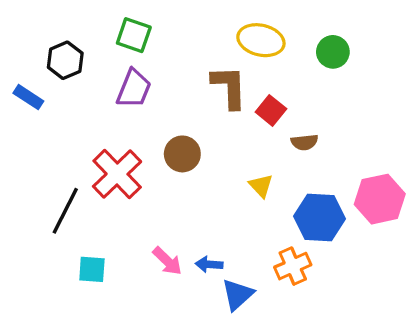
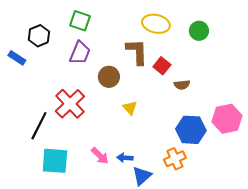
brown circle: (182, 154) -> (109, 77), moved
yellow triangle: (261, 186) -> (130, 108), moved
cyan square: (92, 269) -> (55, 161), size x1.6

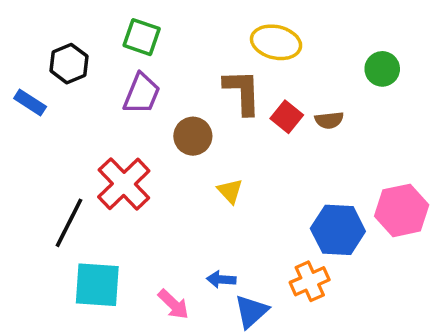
green circle: (199, 31) -> (382, 69), moved
brown semicircle: (182, 85) -> (329, 120), moved
pink arrow: (100, 156) -> (173, 304), moved

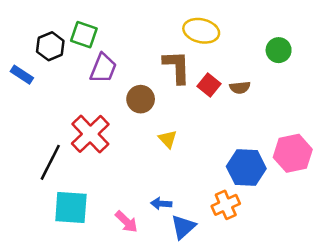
green square: (142, 37) -> (84, 35), moved

